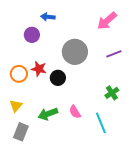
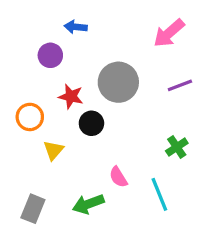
red star: (39, 69) -> (71, 96), moved
yellow triangle: (16, 106) -> (54, 150), moved
green arrow: (48, 114) -> (88, 204), moved

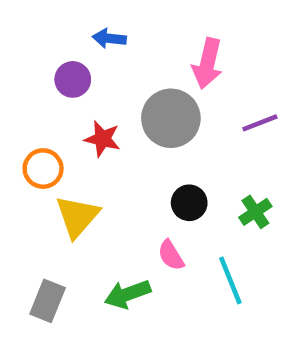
pink arrow: (169, 33) -> (207, 63), moved, turned -36
black circle: (91, 123) -> (189, 203), moved
yellow triangle: (54, 150) -> (77, 216), size x1.5

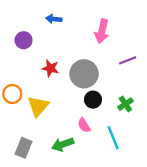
purple circle: (73, 79) -> (24, 40), moved
gray circle: (171, 118) -> (84, 74), moved
orange circle: (43, 169) -> (12, 94), moved

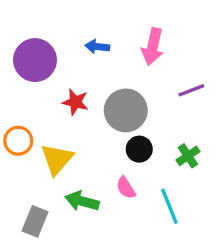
blue arrow: (54, 19) -> (97, 47), moved
purple circle: (24, 40) -> (35, 60), size x1.6
green arrow: (63, 144) -> (82, 201), moved, turned 35

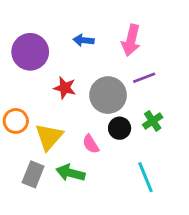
purple line: (191, 90) -> (144, 78), moved
green cross: (188, 156) -> (153, 121), moved
pink semicircle: (126, 188) -> (91, 144), moved
gray rectangle: (35, 221) -> (33, 174), moved

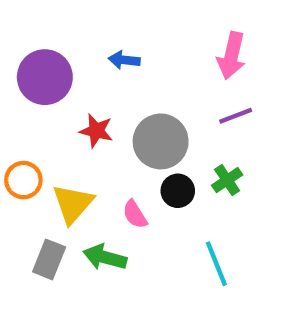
pink arrow: (131, 40) -> (231, 56), moved
purple line: (144, 78) -> (236, 116), moved

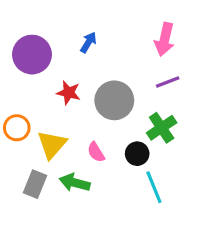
blue arrow: (124, 60) -> (88, 42), turned 115
green cross: (227, 180) -> (162, 128), size x1.4
black circle: (178, 191) -> (137, 154), moved

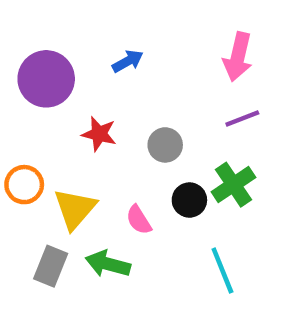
blue arrow: (88, 42) -> (128, 61), turned 30
gray circle: (114, 100) -> (165, 145), size x0.6
black circle: (137, 154) -> (189, 200), moved

